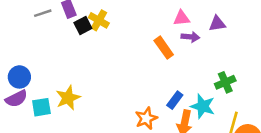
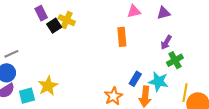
gray line: (43, 13) -> (11, 54), moved
purple arrow: (190, 37) -> (166, 42), moved, turned 120
orange rectangle: (164, 48) -> (122, 37), turned 36

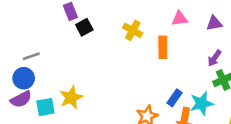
yellow cross: (67, 20) -> (133, 30), moved
cyan star: (158, 82) -> (202, 103), turned -30

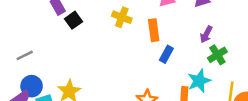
blue circle: (24, 78) -> (32, 86), moved
blue rectangle: (174, 98) -> (166, 54), moved

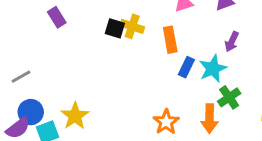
black square: (74, 20) -> (115, 28), moved, turned -35
green cross: (217, 55) -> (229, 97), moved
cyan star: (199, 81) -> (213, 69), moved

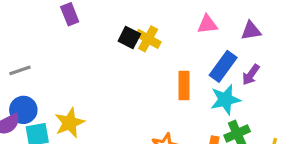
orange rectangle: (170, 40) -> (184, 86), moved
blue rectangle: (186, 67) -> (223, 66), moved, size x1.4

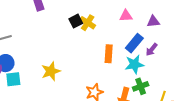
black square: (129, 37) -> (76, 21), turned 32
yellow star: (70, 123) -> (51, 71), moved

